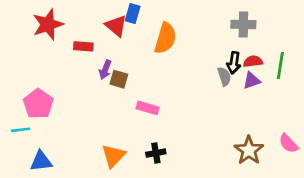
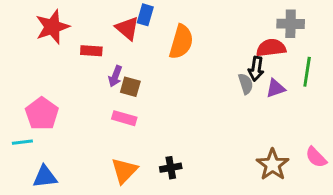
gray cross: (243, 24) -> (291, 24), moved
red semicircle: (253, 61) -> (271, 48), moved, size x1.4
pink rectangle: (148, 108) -> (124, 118), moved

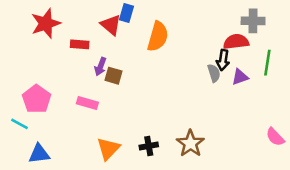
pink rectangle: (124, 118) -> (87, 103), moved
cyan line: (22, 142) -> (20, 124), turned 36
brown star: (273, 165) -> (190, 143), moved

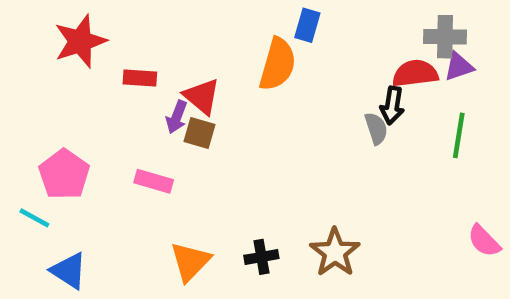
blue rectangle: (127, 13) -> (307, 25), moved
red triangle: (111, 25) -> (202, 96), moved
green line: (267, 63) -> (459, 135), moved
purple triangle: (240, 77) -> (459, 67), moved
blue triangle: (39, 154) -> (69, 271), turned 40

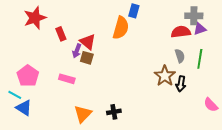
red rectangle: (140, 78) -> (61, 34), turned 64
black arrow: (392, 106) -> (181, 84), moved
gray semicircle: (376, 128) -> (180, 56), moved
brown star: (335, 252) -> (165, 76), moved
blue triangle: (69, 271) -> (24, 108), moved

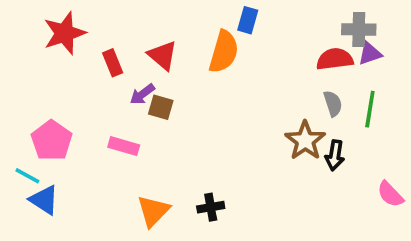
red triangle: (88, 42) -> (163, 55), moved
purple arrow: (77, 51) -> (142, 94), turned 32

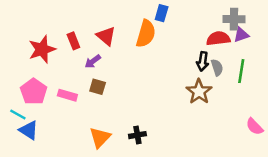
red star: (64, 33) -> (42, 49), moved
brown square: (161, 107) -> (98, 87), moved
pink rectangle: (124, 146) -> (67, 95), moved
black arrow: (335, 155) -> (203, 61), moved

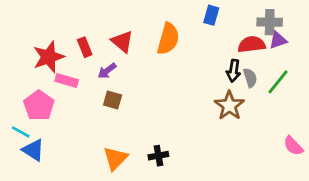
blue rectangle: (162, 13) -> (211, 15), moved
green line: (241, 71) -> (278, 82), turned 30
pink rectangle: (67, 95) -> (67, 81), moved

